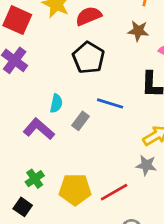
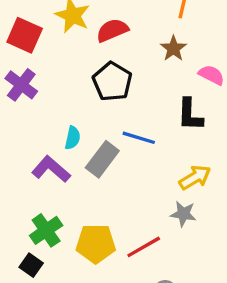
brown star: (138, 31) -> (173, 48), turned 30
gray rectangle: (80, 121) -> (102, 159), size x1.5
green cross: (35, 179) -> (46, 230), size x1.4

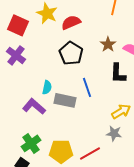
brown star: (173, 48) -> (108, 44), moved
blue line: (139, 138) -> (87, 87), turned 54
gray rectangle: (102, 159) -> (65, 100), turned 65

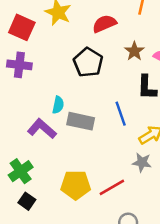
red semicircle: (71, 22) -> (104, 24), moved
purple cross: (16, 55) -> (19, 65), turned -30
blue line: (87, 87) -> (121, 114), moved
green cross: (31, 143) -> (21, 171), moved

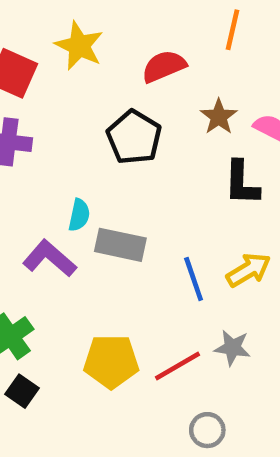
blue line: (121, 114) -> (194, 279), moved
gray star: (142, 162) -> (232, 348), moved

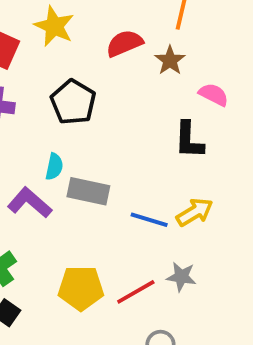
brown star: (219, 117) -> (170, 60), moved
black pentagon: (134, 137) -> (73, 102), moved
blue line: (194, 279) -> (149, 220), turned -54

